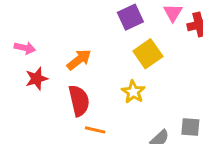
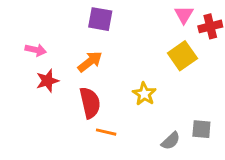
purple square: (130, 17) -> (100, 19), moved, turned 35
yellow square: (148, 54) -> (182, 56), moved

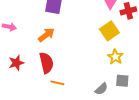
red star: (47, 81) -> (16, 63), moved
yellow star: (144, 94) -> (115, 57), moved

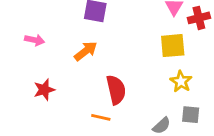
yellow square: (109, 31) -> (173, 46), turned 30
red semicircle: (46, 63) -> (116, 90), moved

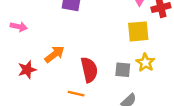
orange arrow: (86, 51) -> (55, 54), moved
gray square: (191, 115) -> (123, 70), moved

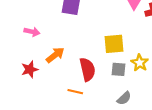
pink arrow: (19, 27) -> (32, 32), moved
yellow square: (138, 31) -> (114, 44), moved

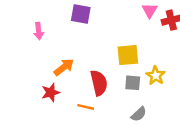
pink arrow: (32, 32) -> (39, 31), moved, turned 72
red star: (30, 69) -> (51, 92), moved

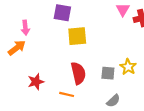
yellow square: (128, 55) -> (77, 36), moved
orange arrow: (64, 67) -> (17, 48), moved

